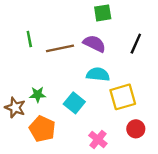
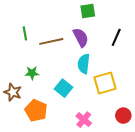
purple semicircle: (94, 44) -> (81, 37), turned 36
cyan semicircle: (98, 74) -> (84, 64), turned -90
green star: (38, 95) -> (32, 73), moved
red circle: (136, 129) -> (123, 116), moved

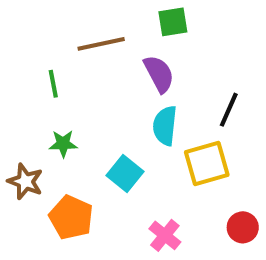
green line: (25, 33) -> (53, 84), moved
black line: (116, 37) -> (229, 110), moved
brown line: (51, 41) -> (101, 44), moved

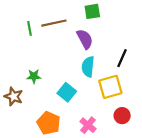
green line: (53, 84) -> (30, 28), moved
orange pentagon: (71, 217) -> (49, 123), moved
red circle: (243, 227) -> (122, 116), moved

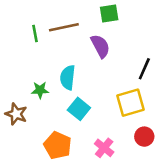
cyan semicircle: (88, 67) -> (68, 78), moved

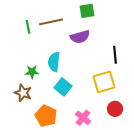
purple semicircle: (100, 46) -> (80, 37), turned 102
black line: (144, 69) -> (115, 55), turned -30
brown star: (16, 114) -> (23, 93), moved

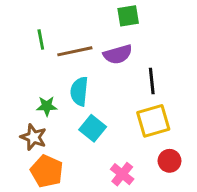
brown line: (51, 22) -> (75, 51), moved
black line: (115, 55) -> (152, 81), moved
orange pentagon: (46, 116) -> (47, 171), moved

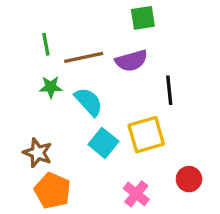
cyan semicircle: (79, 91) -> (89, 102), turned 132
green star: (47, 106) -> (51, 87), moved
yellow square: (153, 121) -> (146, 135), moved

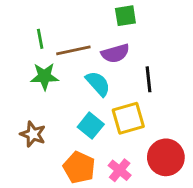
green star: (51, 87) -> (44, 76), size x1.4
cyan semicircle: (89, 102) -> (98, 84), moved
red circle: (189, 179) -> (166, 157), size x1.6
orange pentagon: (52, 191) -> (79, 167), moved

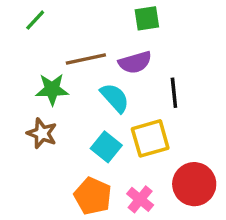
green line: (40, 39) -> (35, 20), moved, turned 54
brown star: (33, 134) -> (42, 133), moved

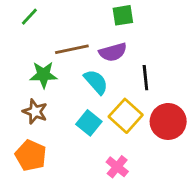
yellow square: (150, 138) -> (126, 116), turned -32
red circle: (194, 184) -> (168, 121), moved
orange pentagon: (93, 196) -> (31, 155), moved

